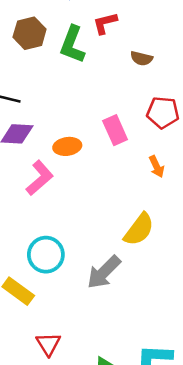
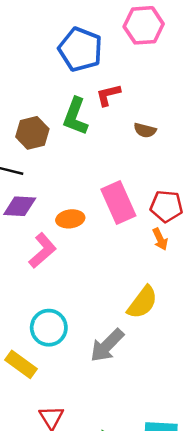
brown hexagon: (30, 33) -> (32, 133), moved
red pentagon: (163, 112) -> (166, 206), moved
pink rectangle: (115, 130) -> (118, 202), size x1.4

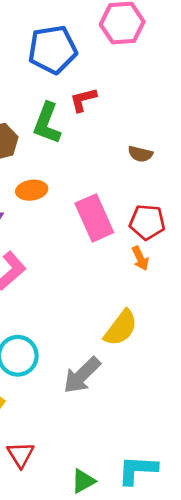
blue pentagon: (80, 49) -> (53, 50), turned -30
brown semicircle: (145, 130) -> (140, 154), moved
orange ellipse: (70, 219) -> (32, 190), moved

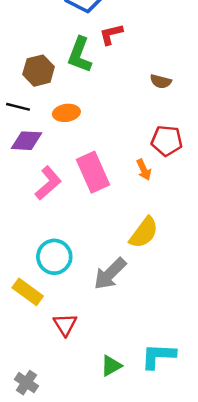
pink rectangle: (94, 218) -> (93, 172), moved
orange arrow: (140, 258) -> (144, 170), moved
red triangle: (21, 455) -> (65, 325), moved

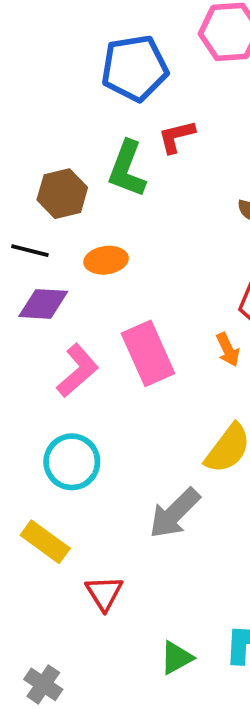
cyan circle: (54, 257) -> (72, 462), moved

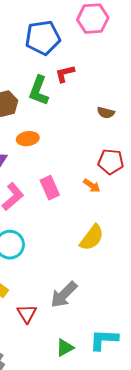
orange arrow: (228, 350) -> (92, 186), turned -30
pink rectangle: (148, 353) -> (50, 188), size x0.7
gray arrow: (175, 513) -> (64, 295), moved

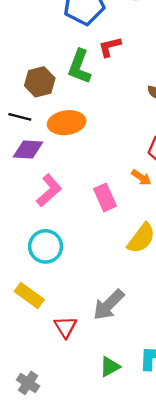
orange ellipse: (28, 139) -> (67, 123), size x1.4
pink rectangle: (50, 188) -> (105, 197), moved

